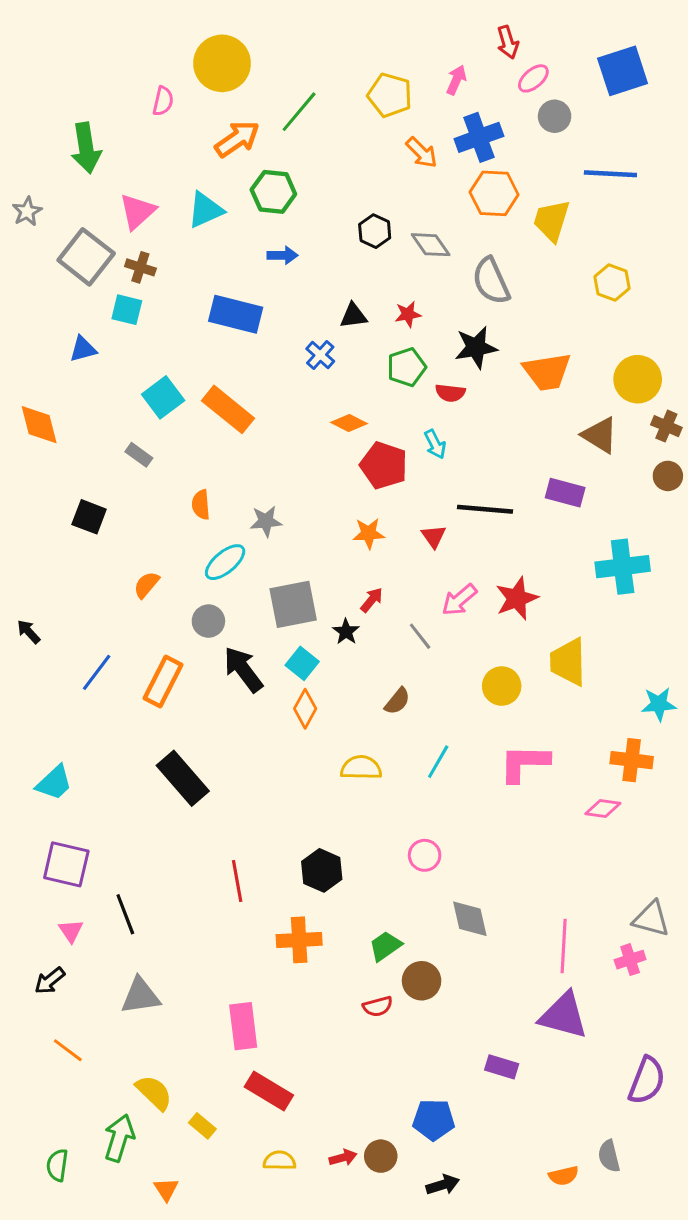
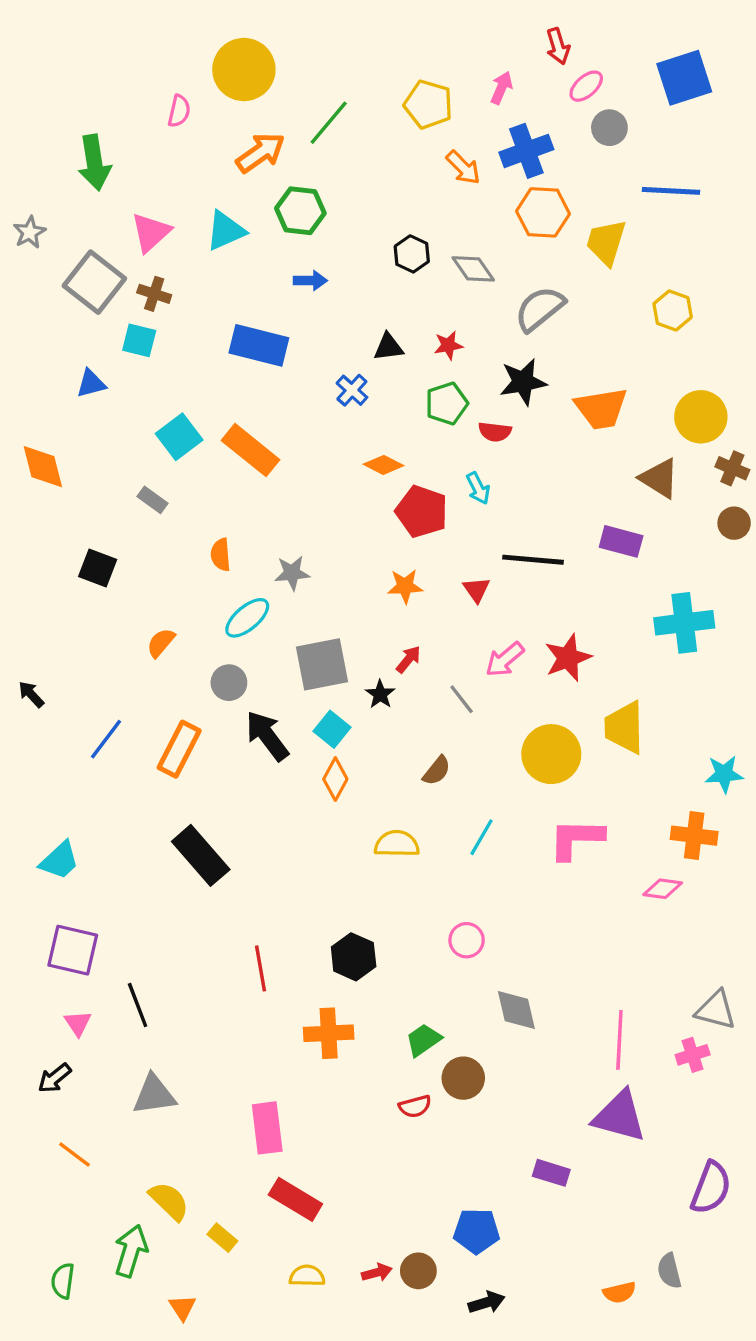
gray semicircle: (491, 281) -> (540, 309), turned 75
yellow circle: (502, 686) -> (551, 754), size x1.4

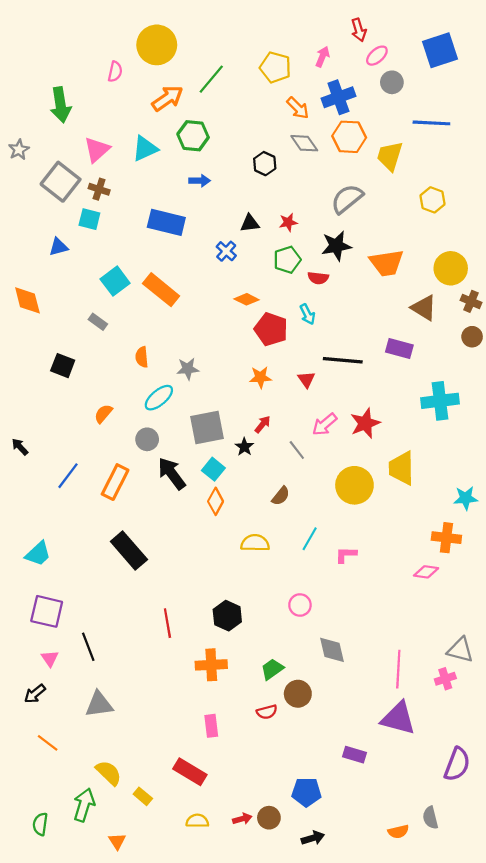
gray diamond: (473, 269) -> (304, 143), moved
pink L-shape: (576, 839) -> (346, 555), moved, size x0.6
pink rectangle: (267, 1128) -> (211, 726), moved, size x0.7

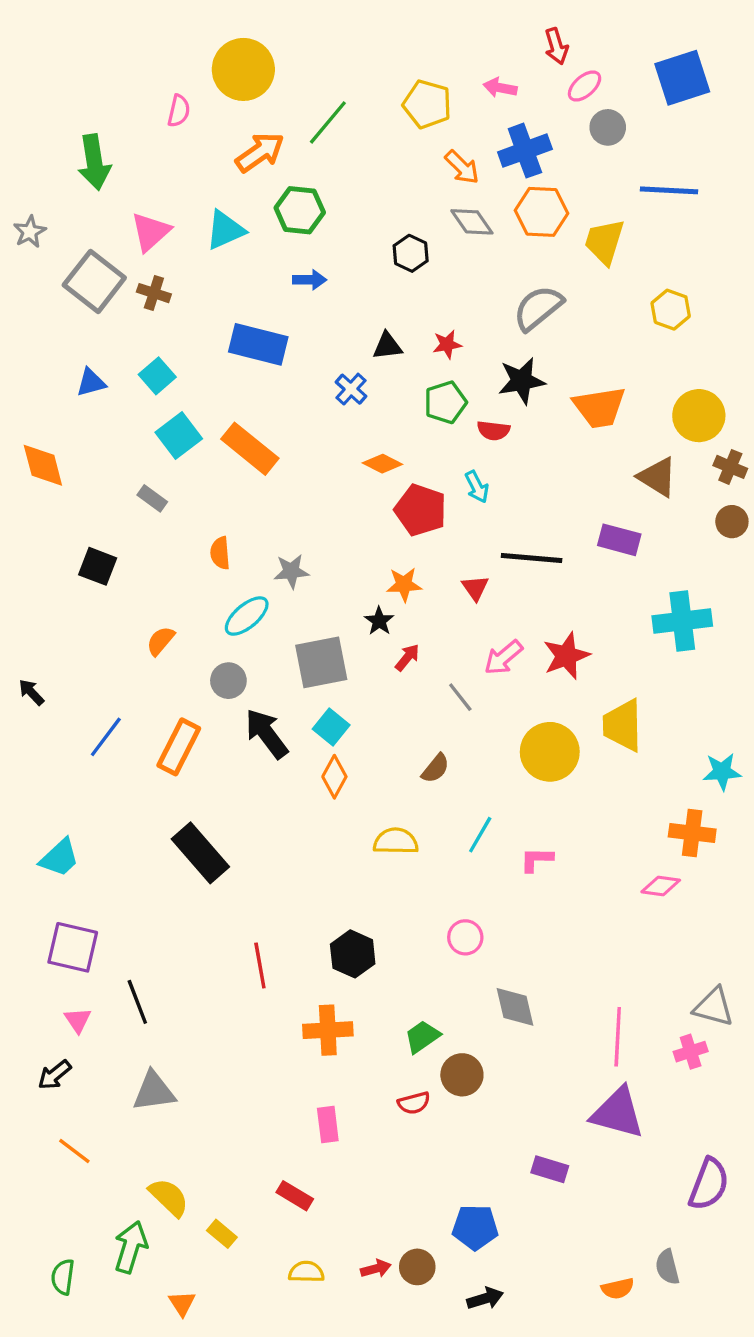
pink arrow: (322, 57) -> (500, 88), turned -102
cyan square: (89, 219) -> (157, 376), moved, turned 35
black star: (244, 447) -> (379, 621), moved
red rectangle: (190, 772) -> (295, 1196), size x0.7

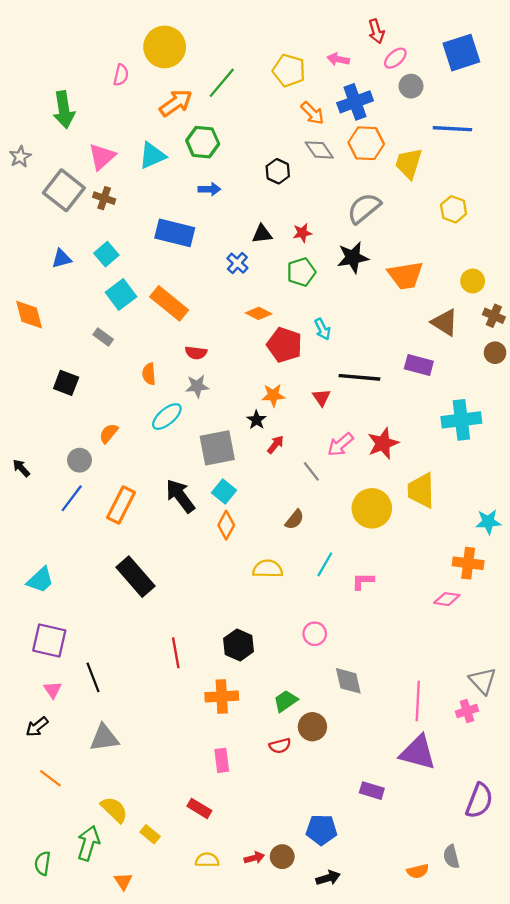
yellow circle: (699, 416) -> (473, 281), size x0.7
red semicircle: (493, 431) -> (196, 353), moved
gray circle: (228, 681) -> (80, 460), moved
gray triangle: (714, 1007) -> (483, 681), turned 32

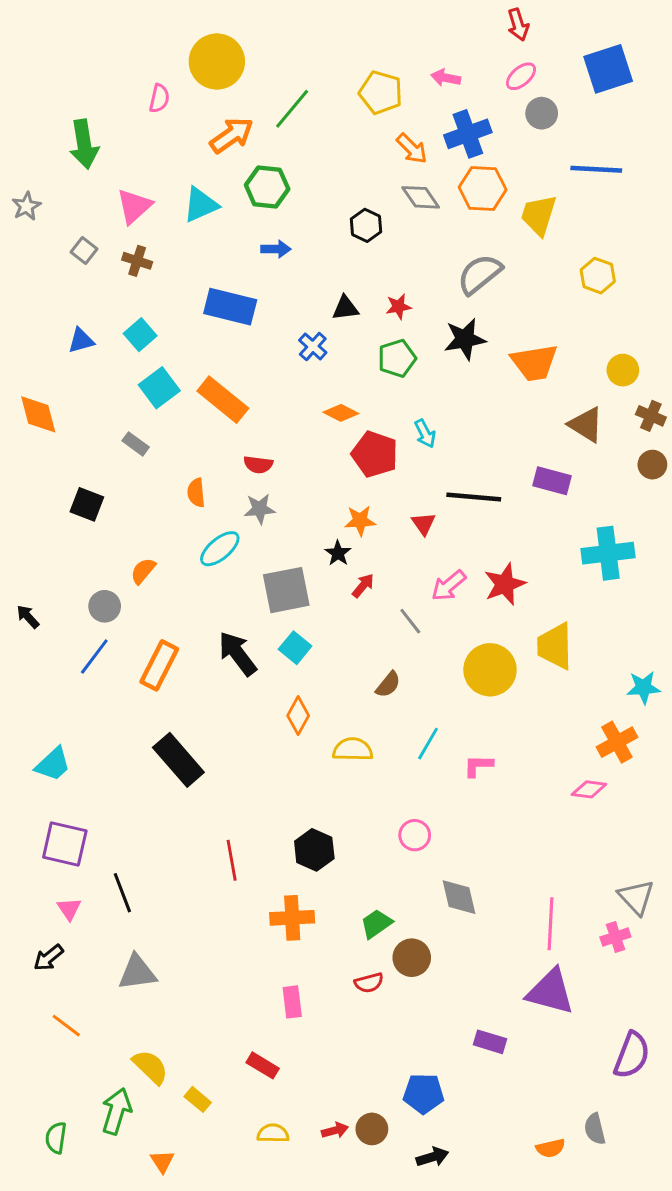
red arrow: (376, 31) -> (518, 25), moved
gray square: (64, 190) -> (84, 250), size x0.5
orange diamond: (226, 525) -> (298, 716), moved
orange cross: (468, 563) -> (617, 742), turned -36

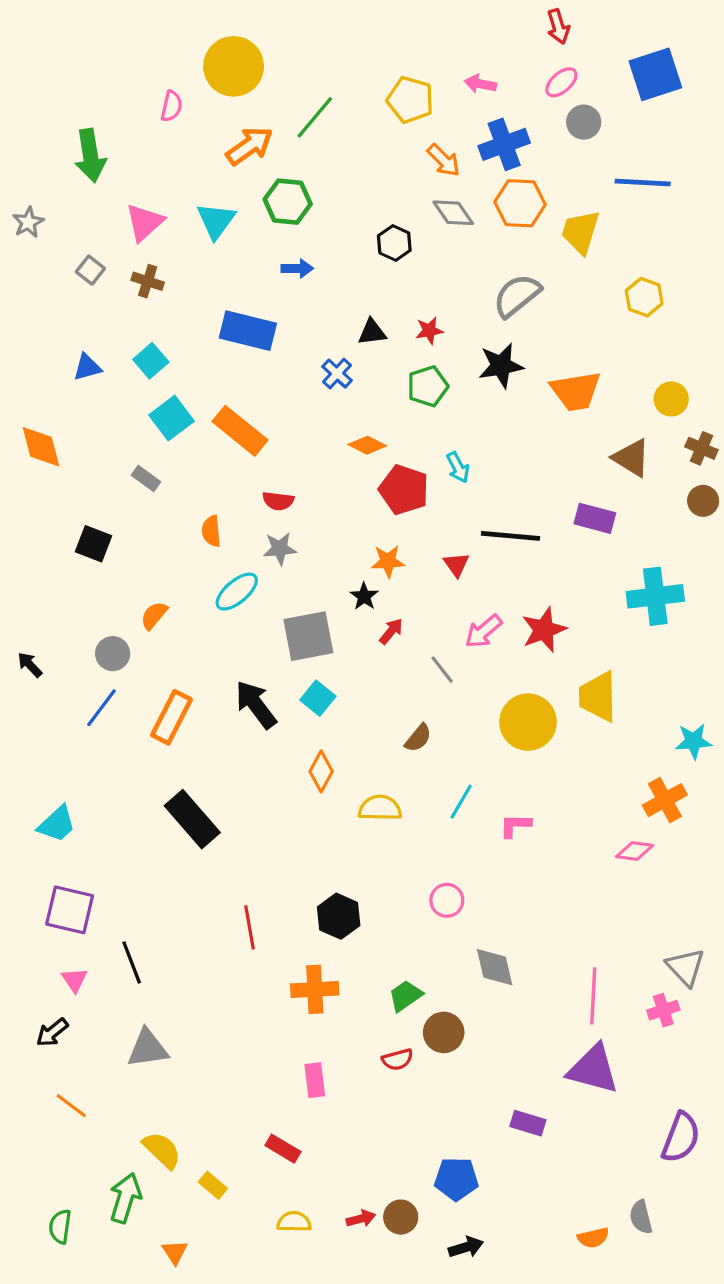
cyan triangle: (201, 205) -> (216, 221), turned -30

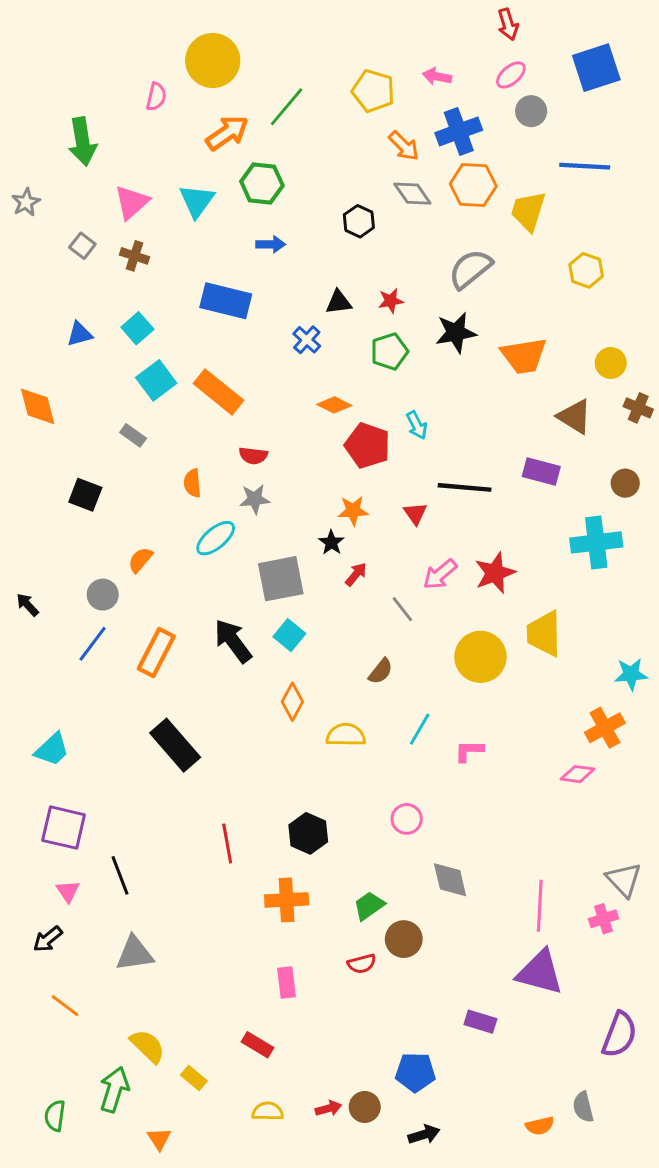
brown circle: (703, 501) -> (625, 483), moved

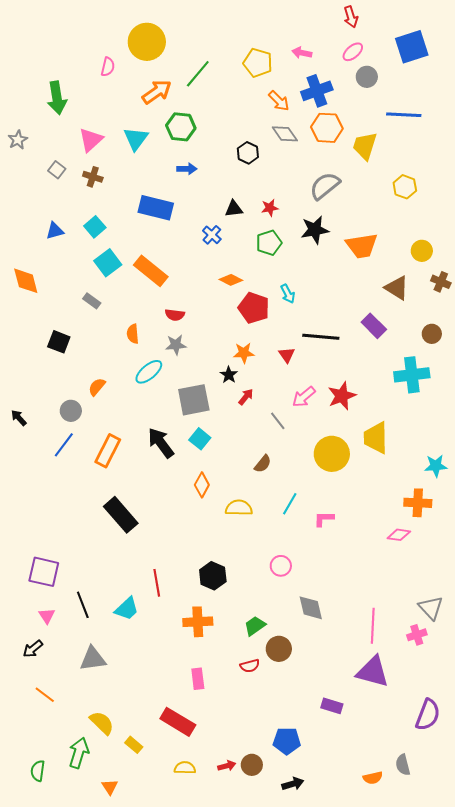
purple rectangle: (541, 472) -> (374, 326), turned 30
orange cross: (605, 728) -> (418, 503), turned 32
cyan trapezoid: (52, 749) -> (127, 609), moved
red rectangle: (258, 1045) -> (178, 722), size x1.6

